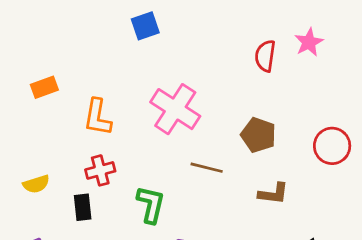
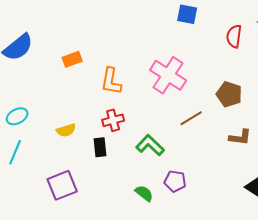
blue square: (145, 26) -> (187, 14), moved, turned 30
brown line: (207, 168) -> (191, 118), turned -45
green L-shape: (151, 205) -> (150, 145), turned -60

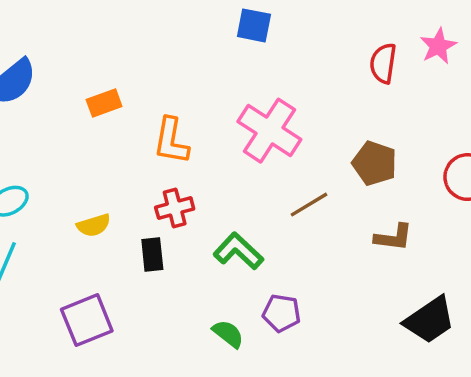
blue square: (187, 14) -> (254, 25), moved

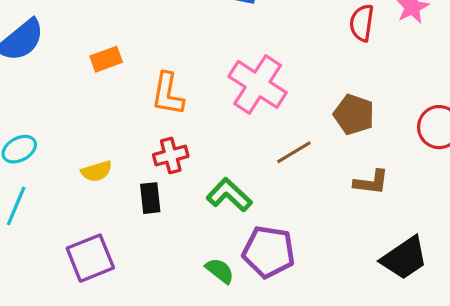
purple pentagon: (281, 313) -> (269, 252), size x1.5

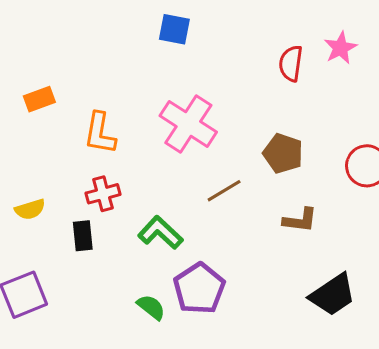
purple pentagon: (269, 252) -> (199, 288), turned 30

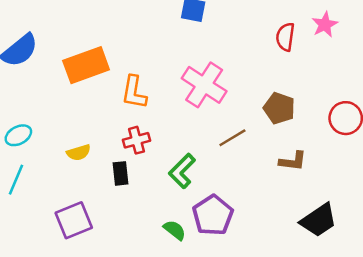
orange rectangle: (39, 99) -> (86, 65), size x1.8
green L-shape: (160, 233) -> (182, 171), turned -88

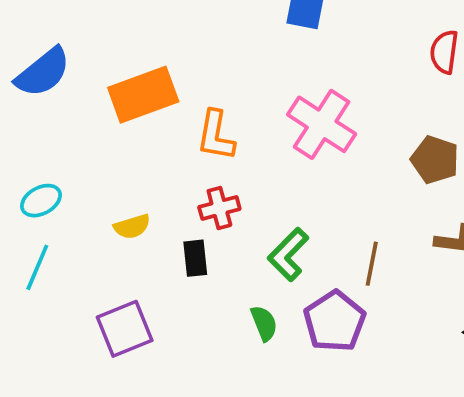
brown line: (232, 138) -> (372, 264), moved, turned -48
green semicircle: (175, 230) -> (264, 323), moved, turned 30

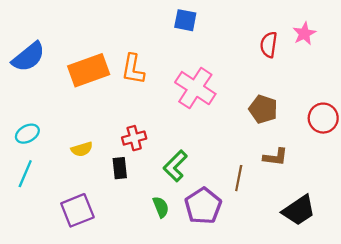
orange L-shape: (216, 136) -> (133, 69), moved
brown line: (372, 264) -> (239, 178), moved

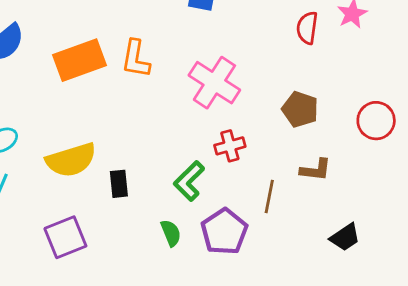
red cross: (134, 138) -> (230, 146), moved
yellow semicircle: (82, 149) -> (71, 160), size x1.8
black trapezoid: (299, 210) -> (345, 237), size x0.7

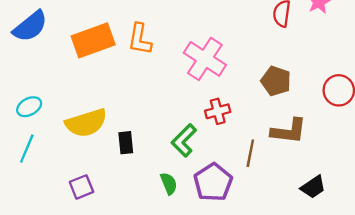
brown L-shape: (316, 170) -> (289, 131), size x1.4
purple square: (65, 237) -> (81, 187), size x0.7

